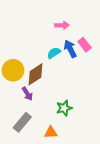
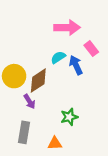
pink arrow: (62, 25) -> (67, 28), size x1.6
blue arrow: (70, 49) -> (76, 65), moved
gray rectangle: (22, 122) -> (24, 132), turned -30

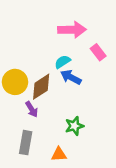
blue arrow: (76, 65) -> (71, 77), moved, turned -36

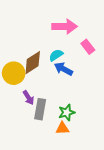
brown diamond: (41, 87) -> (33, 63), moved
gray rectangle: (26, 143) -> (40, 109), moved
orange triangle: (59, 154) -> (62, 128), moved

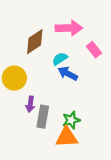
brown diamond: (33, 63) -> (35, 42), moved
purple arrow: (28, 98) -> (30, 104), turned 40
orange triangle: (62, 128) -> (67, 137), size x1.5

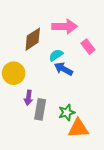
orange triangle: (67, 137) -> (78, 128), moved

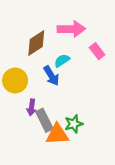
blue arrow: (63, 69) -> (51, 76), moved, turned -150
gray rectangle: (40, 109) -> (44, 120), turned -36
orange triangle: (78, 128) -> (57, 134), moved

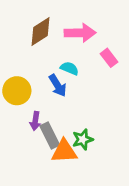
brown diamond: (36, 43) -> (41, 32), moved
cyan semicircle: (62, 61) -> (70, 68), turned 56

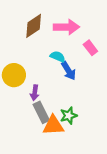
blue arrow: (58, 85) -> (69, 71), moved
purple arrow: (35, 121) -> (35, 93), moved

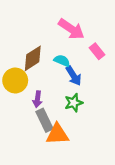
brown diamond: (34, 26) -> (33, 58), moved
pink arrow: (66, 27) -> (71, 29), turned 35
green star: (69, 116) -> (74, 103), moved

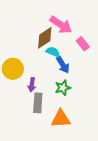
brown diamond: (33, 58) -> (45, 38), moved
gray rectangle: (44, 120) -> (38, 103), turned 30
orange triangle: (57, 134) -> (61, 119), moved

